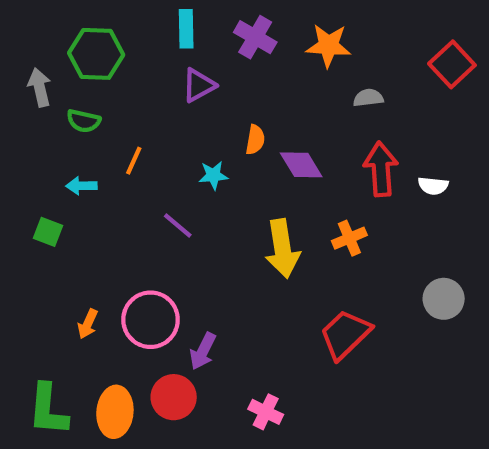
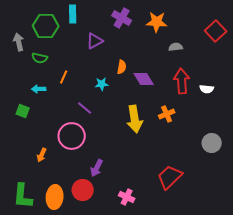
cyan rectangle: (186, 29) -> (73, 14), moved
pink circle: (151, 320) -> (72, 136), moved
red trapezoid: (345, 334) -> (170, 177), moved

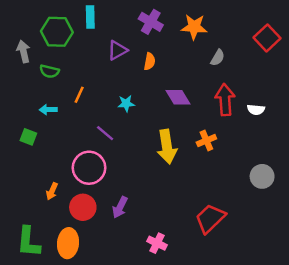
gray semicircle: (176, 47) -> (218, 58), turned 128
orange semicircle: (122, 67) -> (150, 61), moved
red circle: (83, 190) -> (83, 207), moved

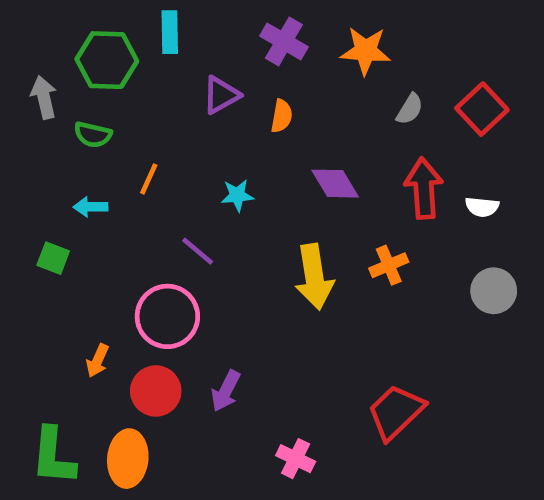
red square: (267, 38) -> (482, 109), moved
gray circle: (262, 176) -> (494, 291), moved

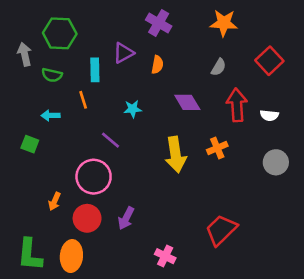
cyan rectangle: (170, 32) -> (95, 70), moved
orange star: (365, 51) -> (224, 23), moved
gray semicircle: (410, 109) -> (219, 67), moved
orange line: (149, 179) -> (83, 100), turned -42

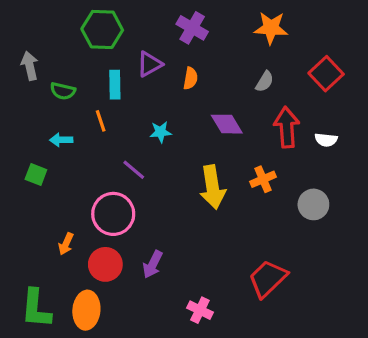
green hexagon: (60, 33) -> (102, 29), moved
gray circle: (276, 162) -> (313, 204), moved

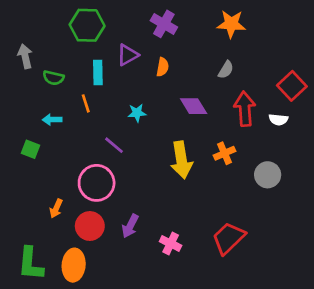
red square: (326, 74) -> (292, 86), moved
pink cross: (200, 310) -> (171, 244), moved

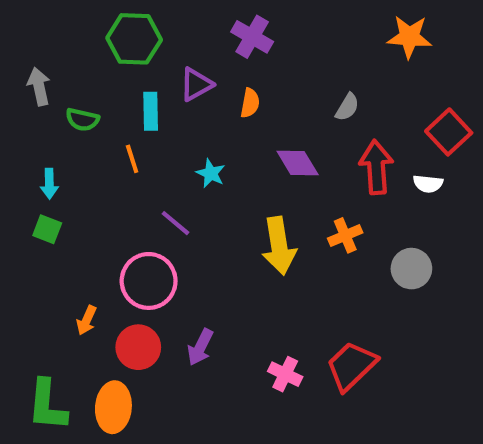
orange star: (231, 24) -> (409, 37), moved
cyan star: (137, 113) -> (211, 173), turned 30
cyan arrow: (52, 120) -> (49, 184), moved, turned -90
pink cross: (171, 244) -> (285, 374), moved

